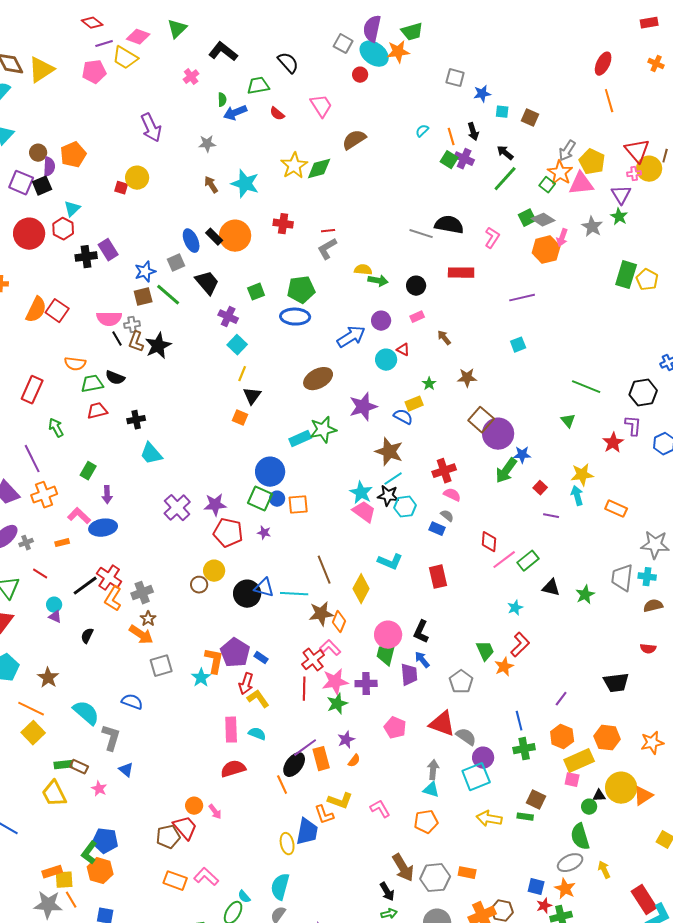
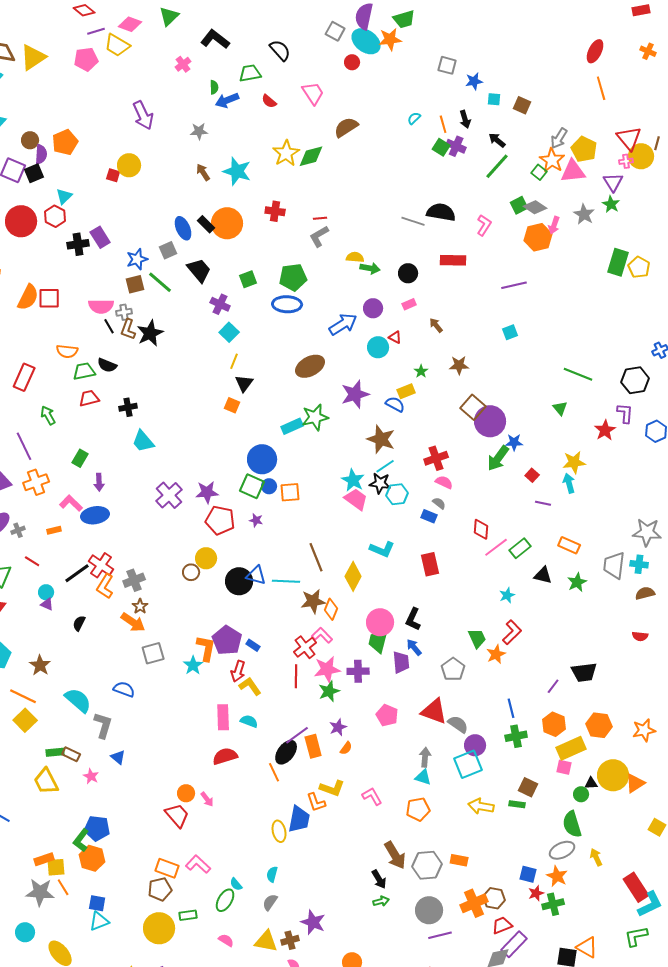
red square: (57, 311) -> (49, 298), turned -35
orange rectangle: (616, 509) -> (569, 545), moved
black trapezoid: (616, 683) -> (584, 672), moved
brown pentagon: (168, 837) -> (160, 889), moved
cyan semicircle: (280, 887) -> (272, 874), size x0.6

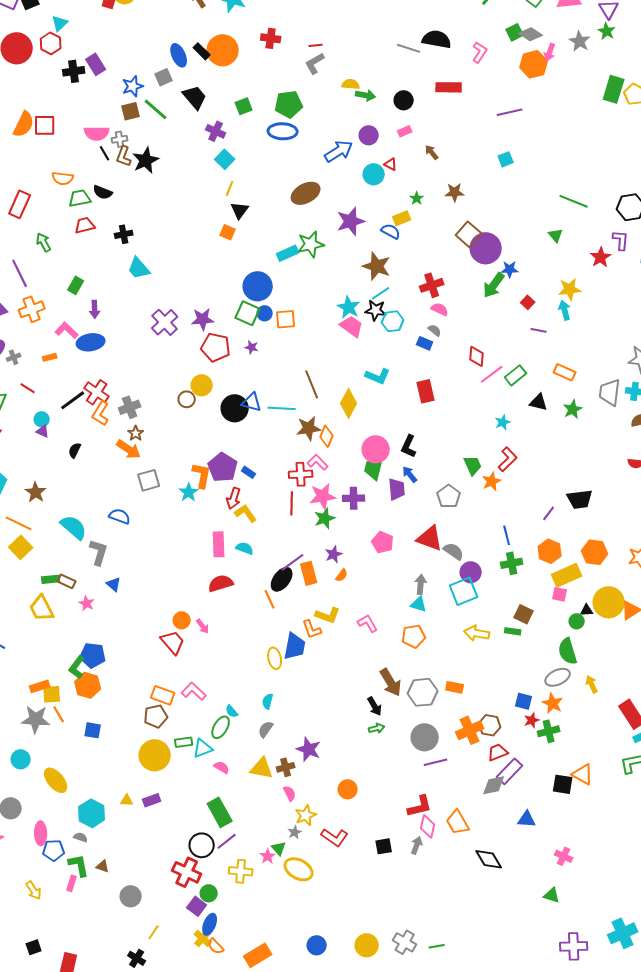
red cross: (305, 647) -> (301, 474), turned 35
cyan triangle: (99, 921) -> (203, 748), moved

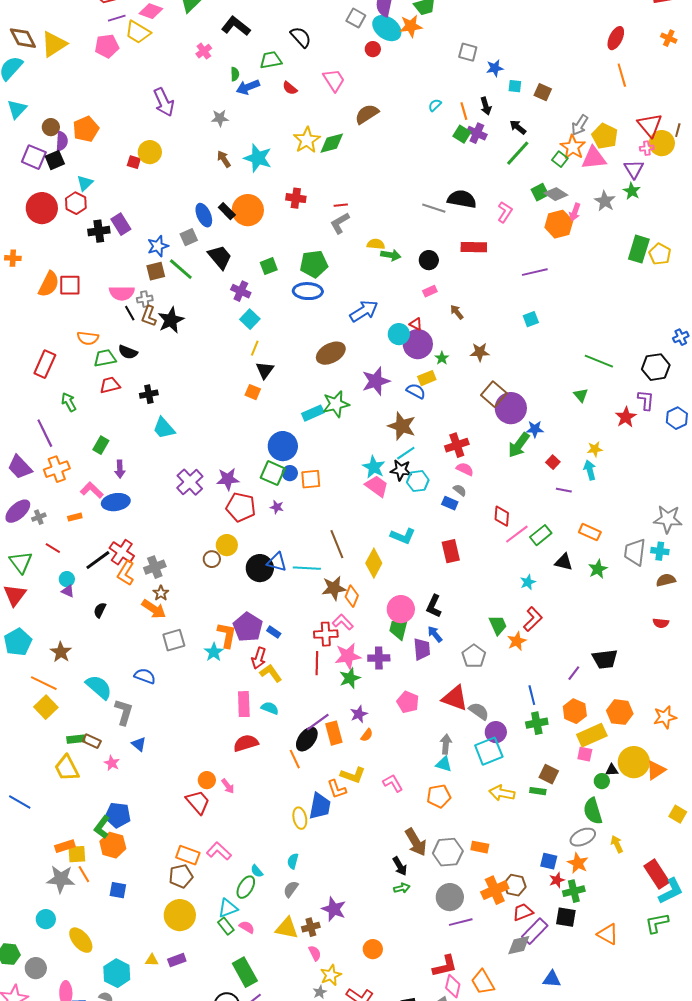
purple circle: (369, 135) -> (418, 344), moved, size x1.5
yellow star: (570, 289) -> (595, 449), size x0.7
green rectangle: (184, 742) -> (226, 926), moved, turned 60
black square: (563, 784) -> (566, 917), moved

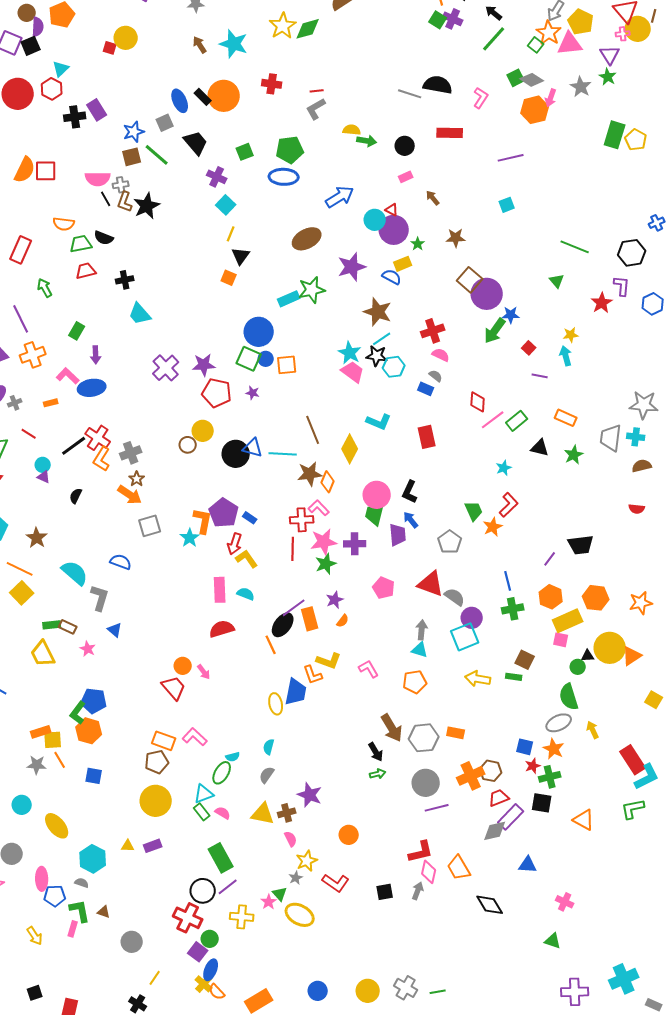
cyan semicircle: (257, 871) -> (233, 757), turned -64
gray star: (61, 879) -> (37, 765), size x0.7

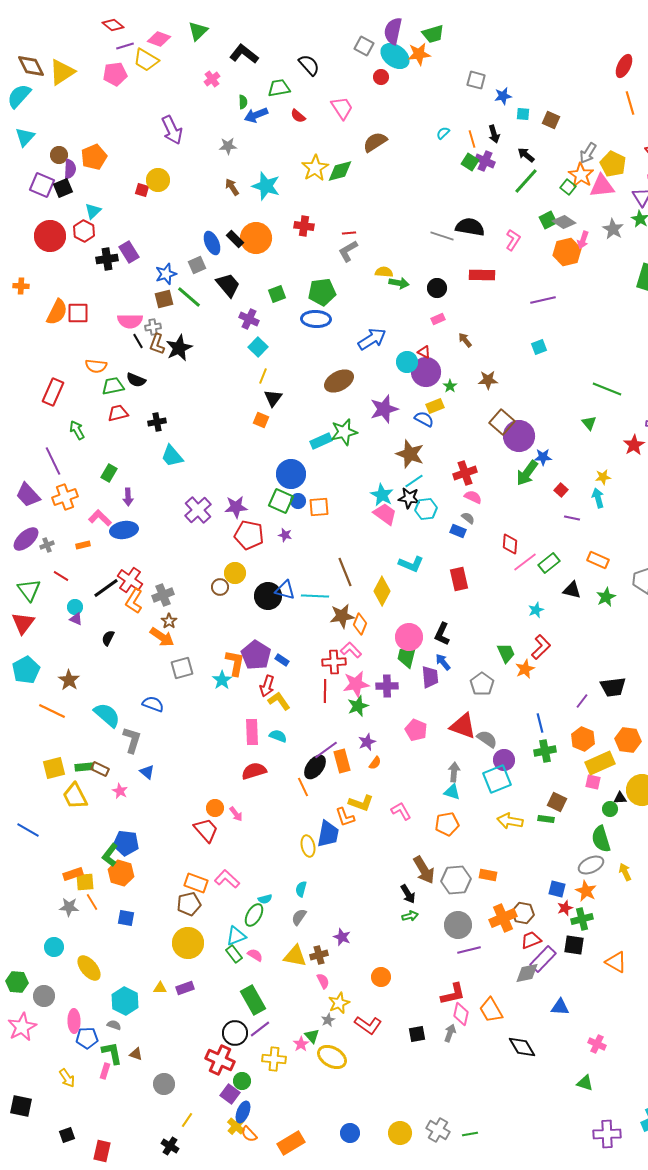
yellow square: (22, 593) -> (54, 768), moved, turned 30
purple star: (310, 795) -> (342, 937), size x0.7

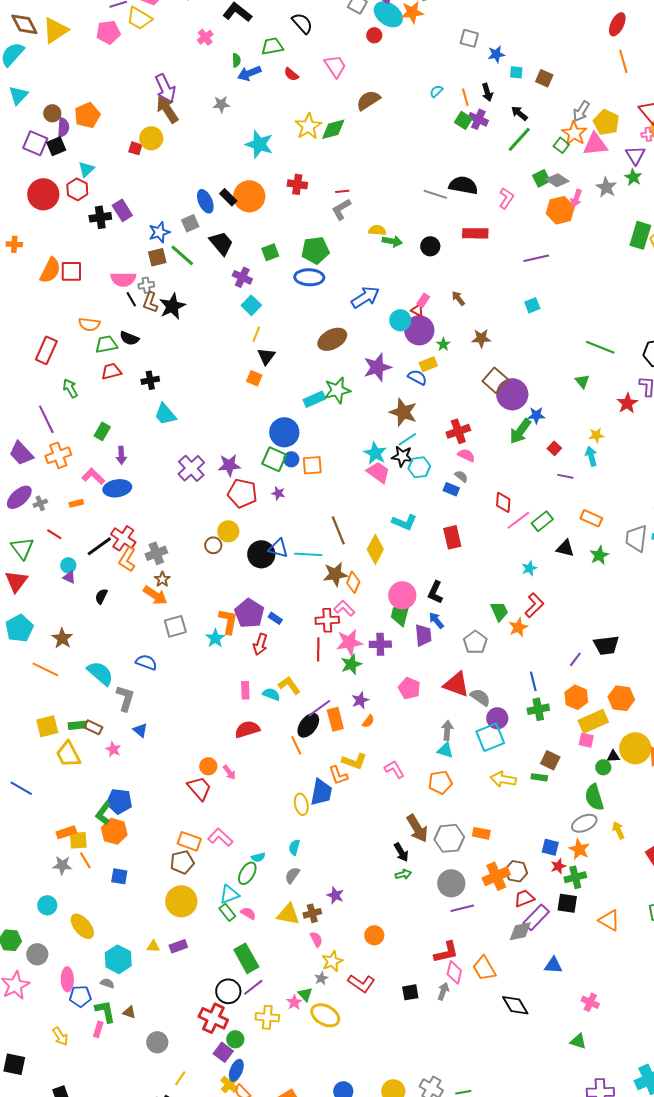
brown arrow: (232, 187) -> (167, 109), moved, size x1.6
pink rectangle: (438, 319) -> (423, 300), moved, turned -32
yellow L-shape: (279, 701) -> (289, 685), moved
pink rectangle: (252, 732) -> (245, 690), size x0.7

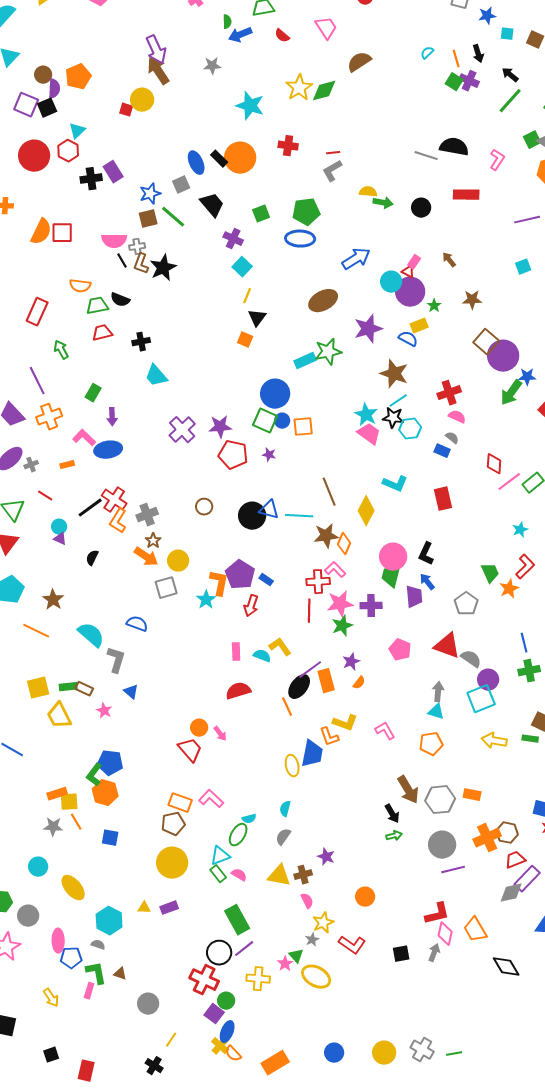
yellow circle: (228, 531) -> (178, 561), moved

